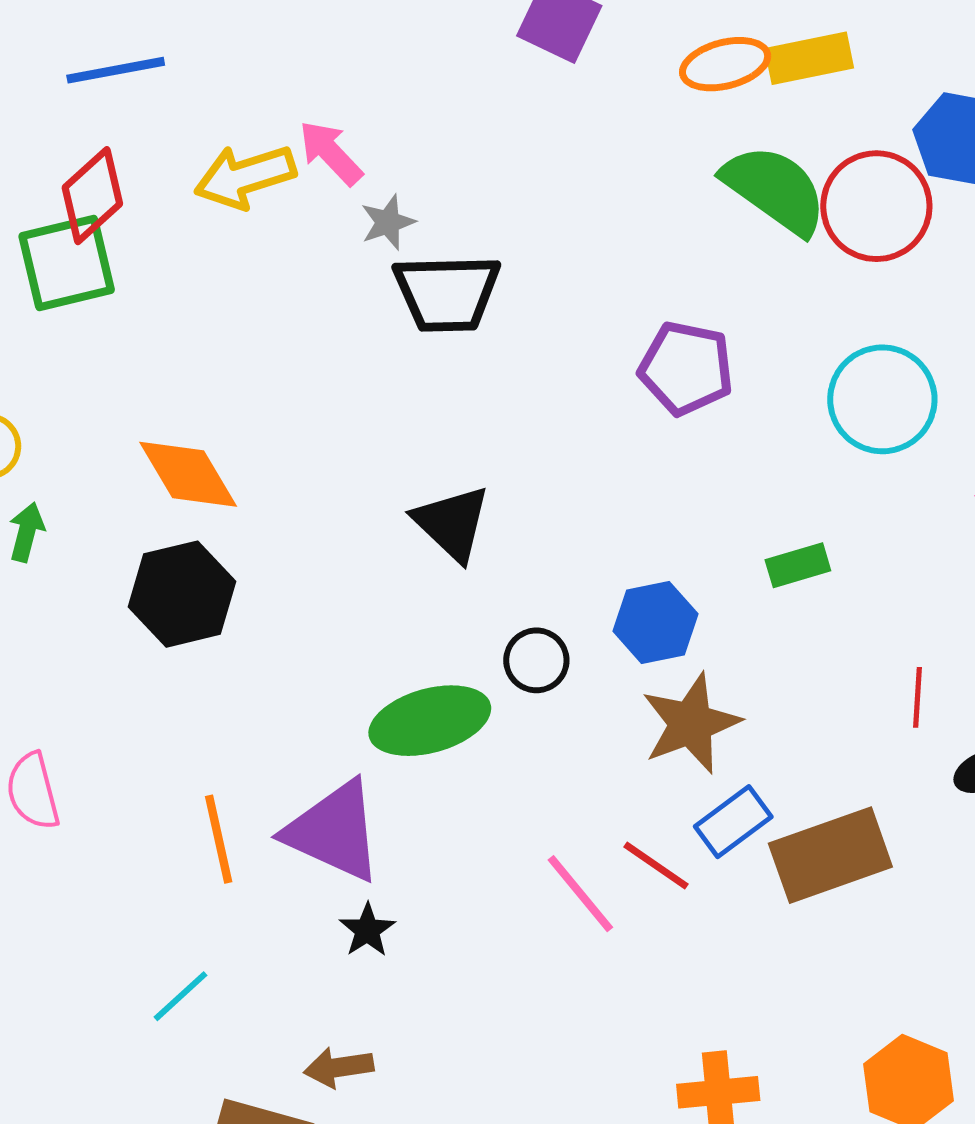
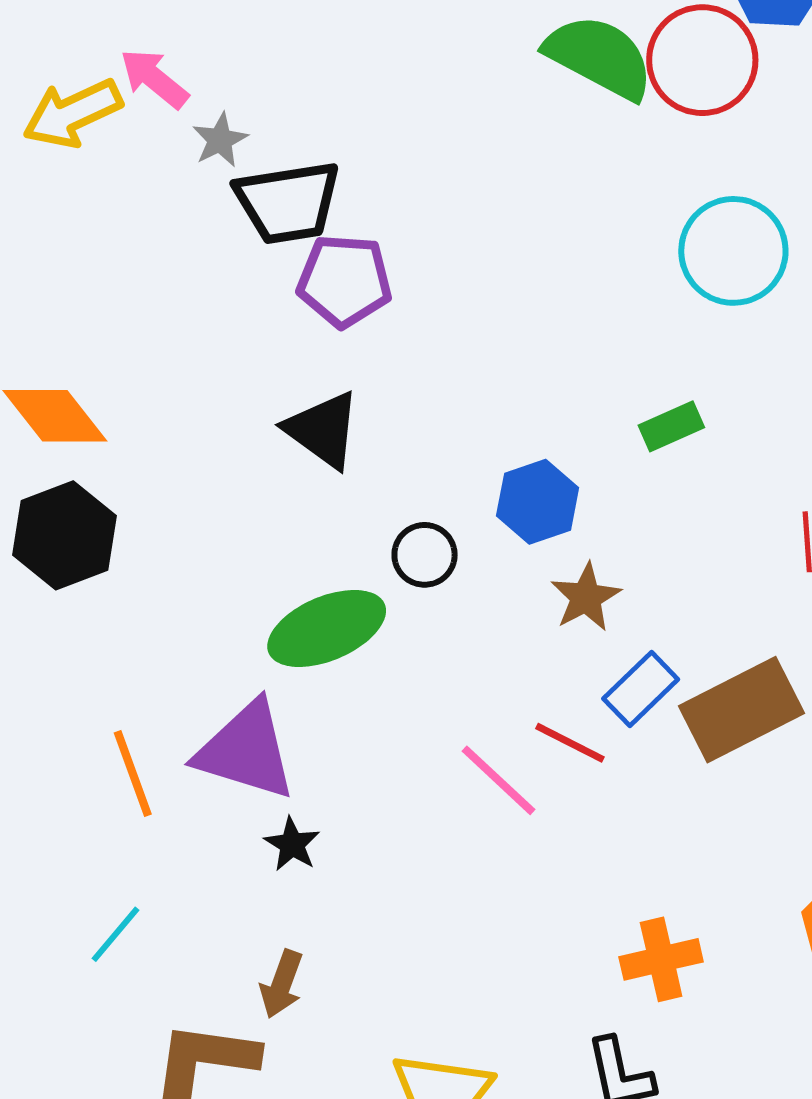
purple pentagon: (686, 368) -> (344, 281), moved
brown star: (691, 723) -> (586, 597), size x0.7
brown arrow: (339, 1067) -> (282, 984), turned -54

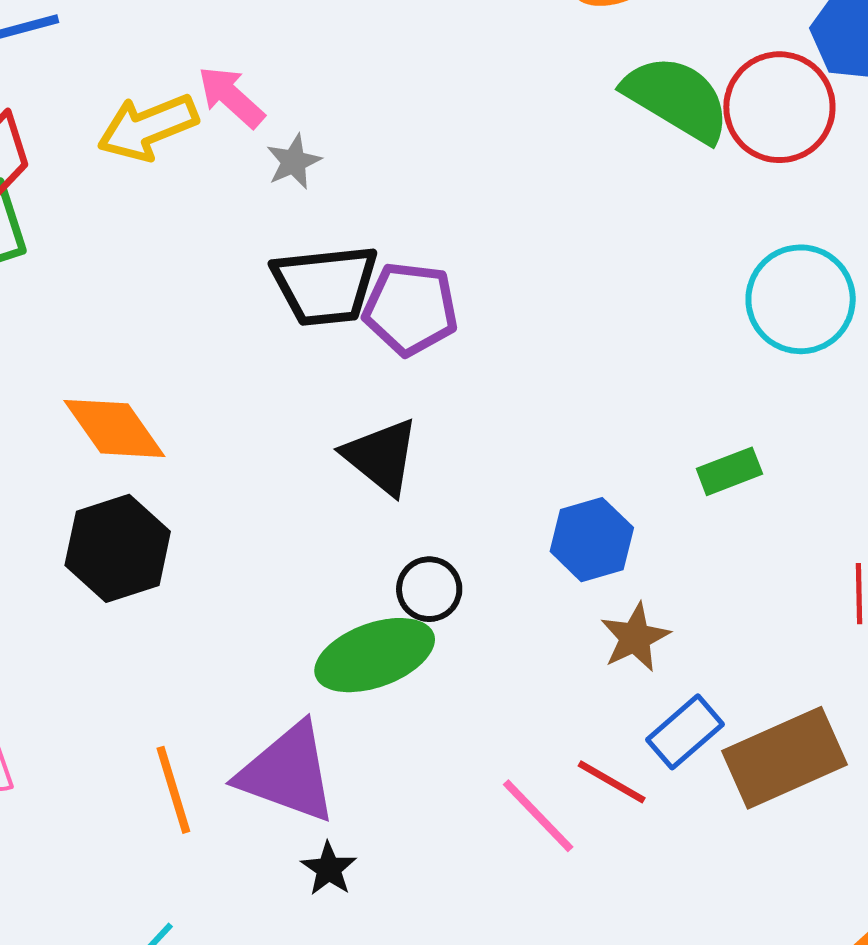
black trapezoid: (288, 202) -> (325, 285), moved
black circle: (425, 555) -> (429, 589), moved

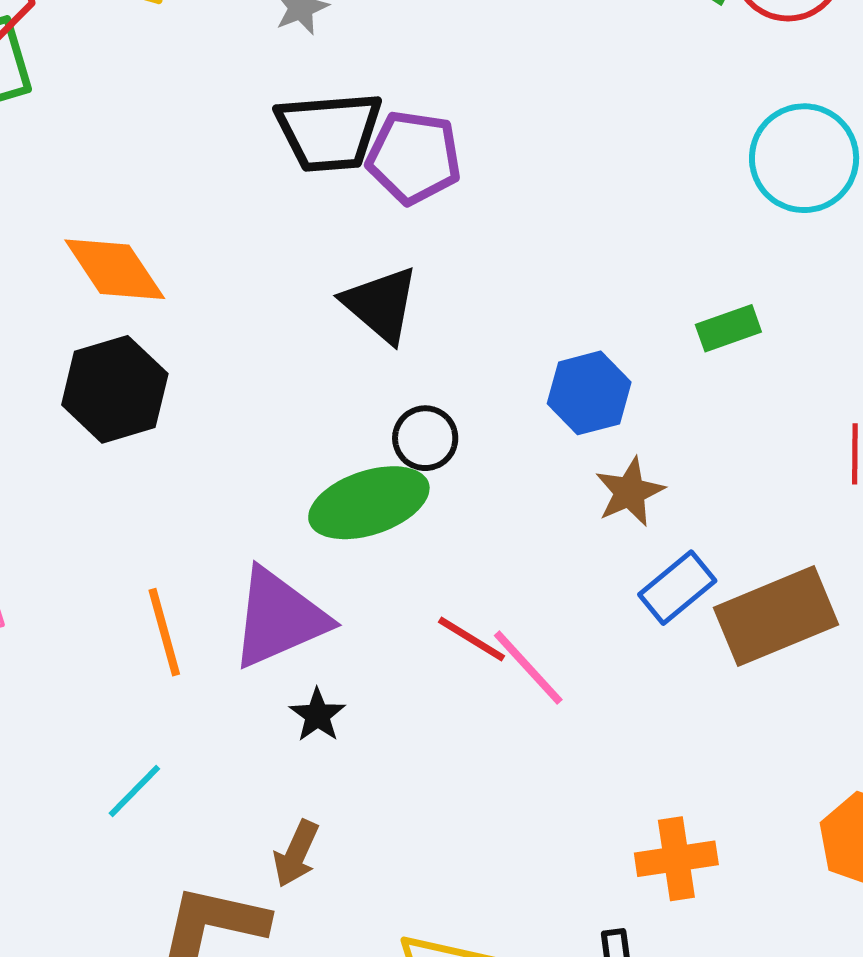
purple triangle: (288, 773) -> (279, 618), turned -45
red line: (612, 782) -> (472, 639), moved

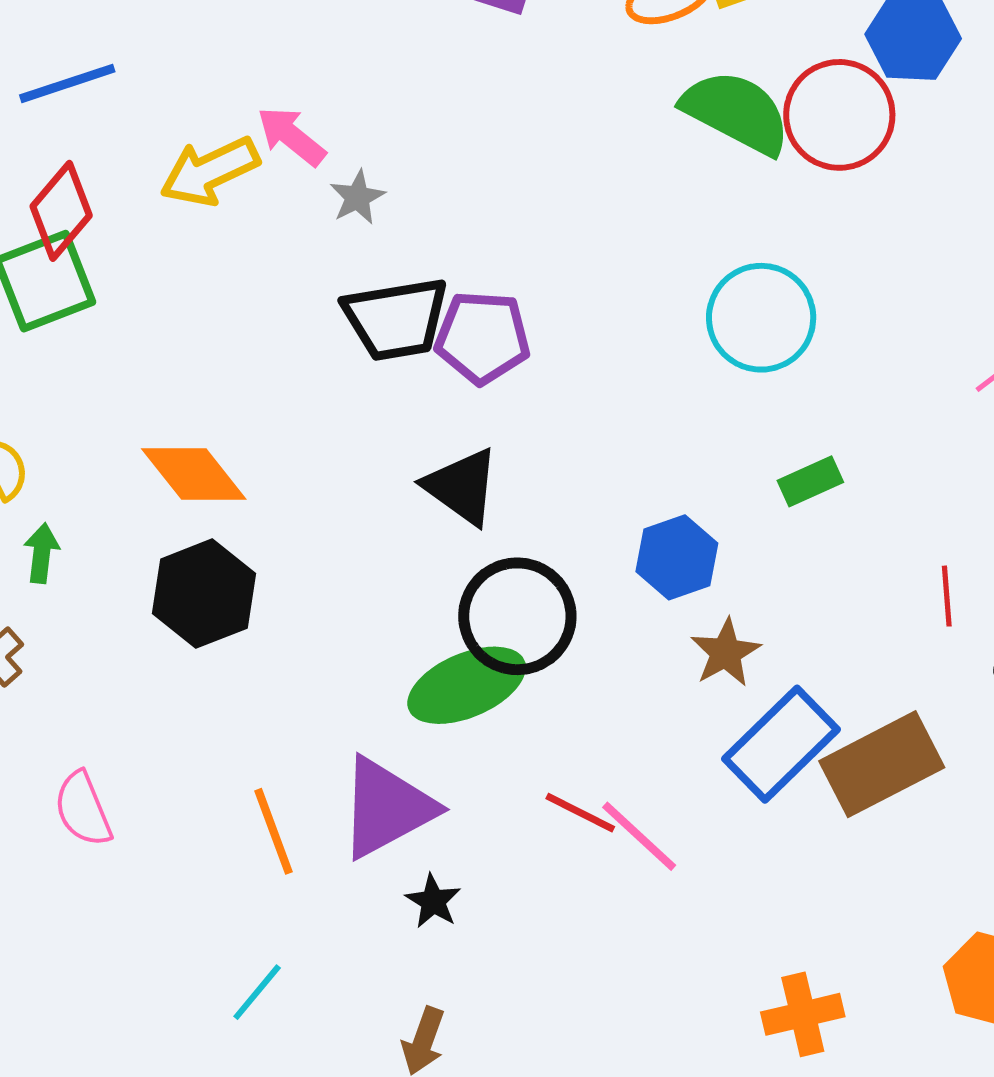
cyan circle: (804, 158) -> (761, 318), moved
black circle: (425, 438) -> (517, 616), size x1.8
blue rectangle: (677, 588) -> (781, 744), size x1.5

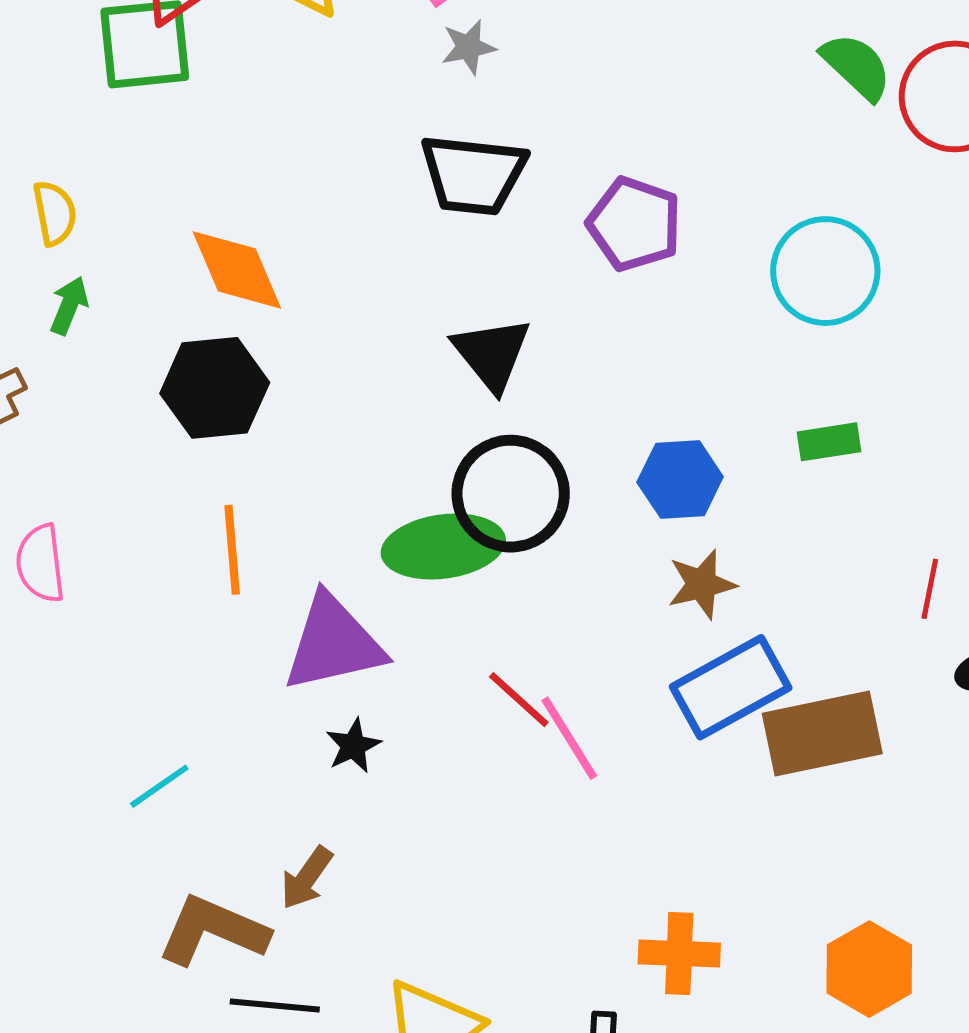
green semicircle: (736, 112) -> (856, 66), size x0.7
purple pentagon: (483, 337) -> (634, 224), moved
orange line: (273, 831) -> (232, 550), moved

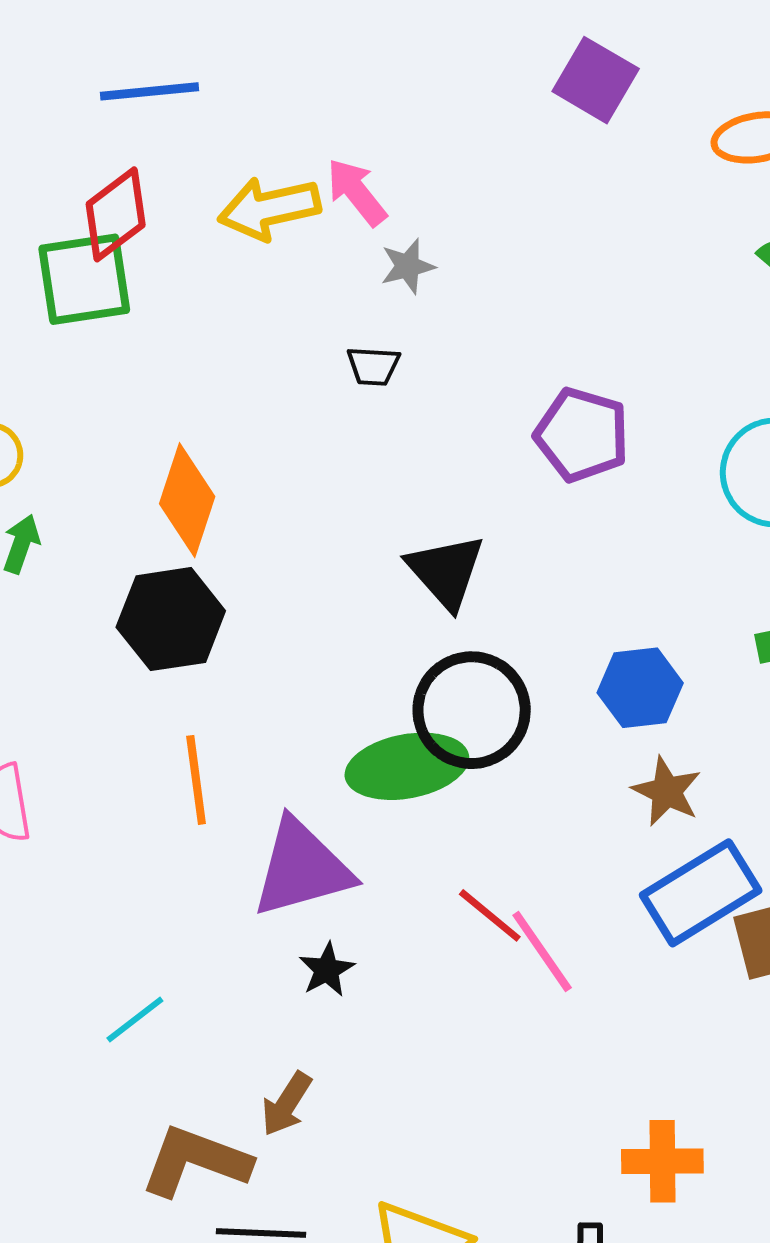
black trapezoid: (473, 174) -> (373, 366), moved, size x0.5
orange diamond: (237, 270) -> (187, 500), turned 44
brown star: (702, 584) -> (667, 791), turned -30

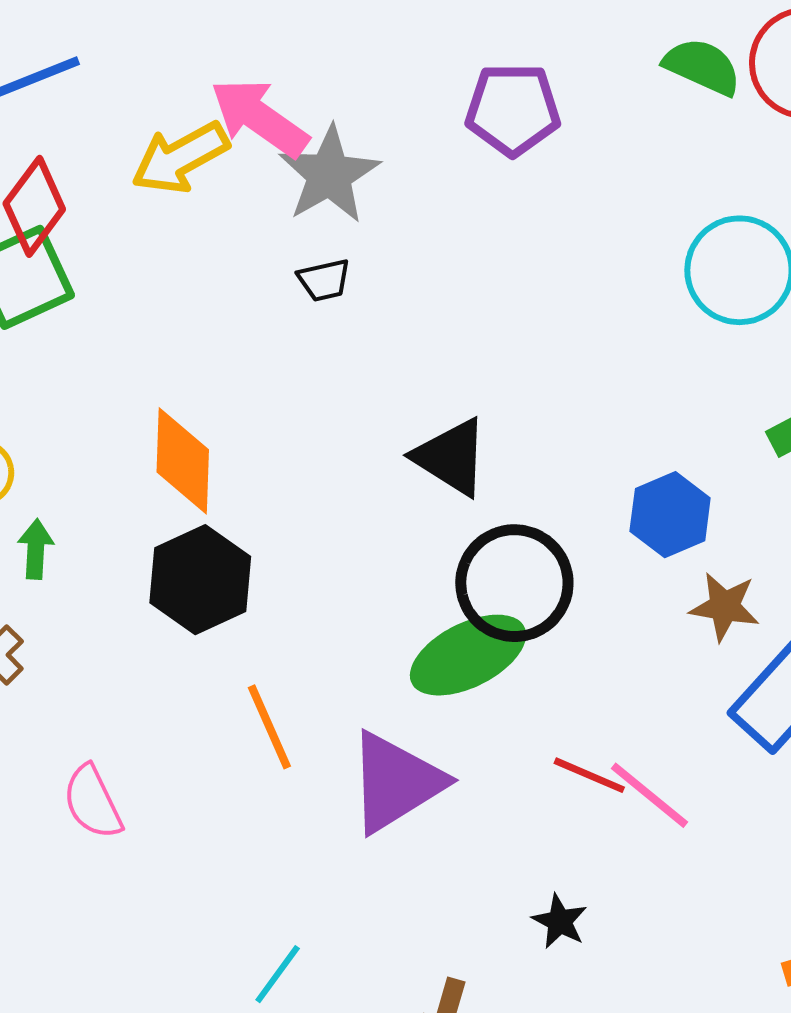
pink arrow: (357, 192) -> (260, 118), size x1.4
gray star: (408, 266) -> (329, 175), size x1.8
purple pentagon: (582, 435) -> (513, 109), moved
black star: (327, 970) -> (560, 921), moved

